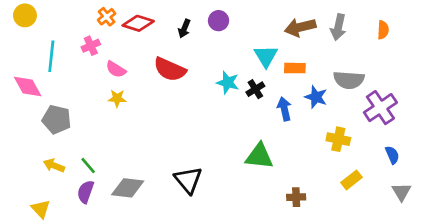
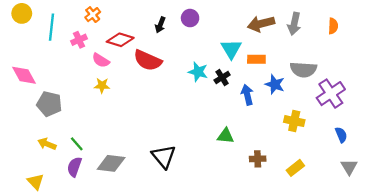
red diamond: (138, 23) -> (120, 40), moved
cyan line: (51, 56) -> (52, 27), moved
green triangle: (259, 156) -> (226, 136), size x0.7
yellow rectangle: (351, 180) -> (295, 168), moved
brown cross: (296, 197) -> (258, 159), moved

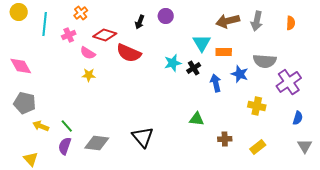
cyan star: (198, 72) -> (173, 63), turned -30
gray pentagon: (49, 104) -> (25, 103), moved
blue semicircle: (341, 135) -> (298, 118), turned 40

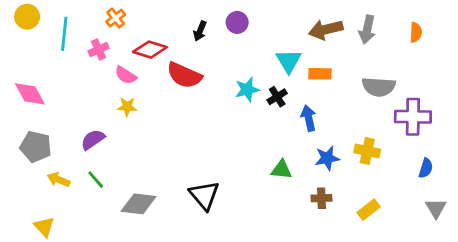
blue star: (240, 74) -> (327, 158), moved, turned -30
purple cross: (289, 82) -> (413, 117), turned 35
purple semicircle: (65, 146) -> (93, 140), moved, turned 36

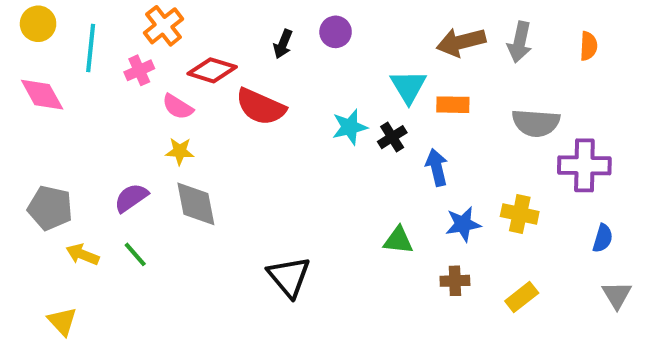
orange cross: (116, 18) -> (164, 26), size x1.4
pink diamond: (30, 94) -> (42, 95), moved
gray diamond: (139, 204) -> (196, 204), moved, turned 72

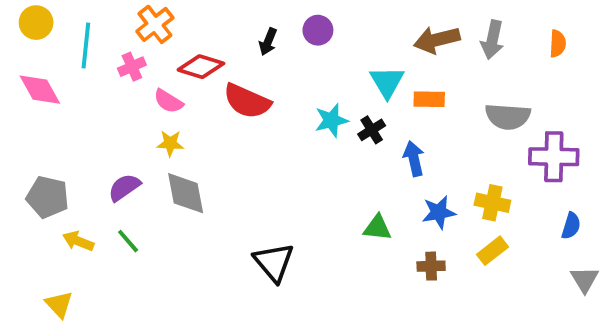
yellow rectangle: (522, 297) -> (492, 251), moved

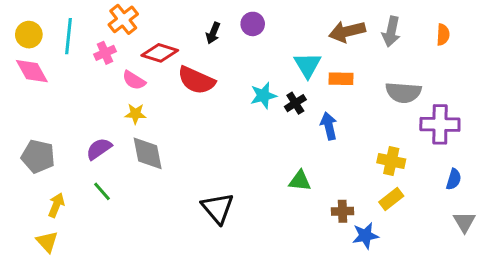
yellow circle: (36, 23) -> (29, 35), moved
blue star: (439, 212) -> (365, 236), moved
yellow arrow: (78, 241) -> (56, 205), moved, turned 90

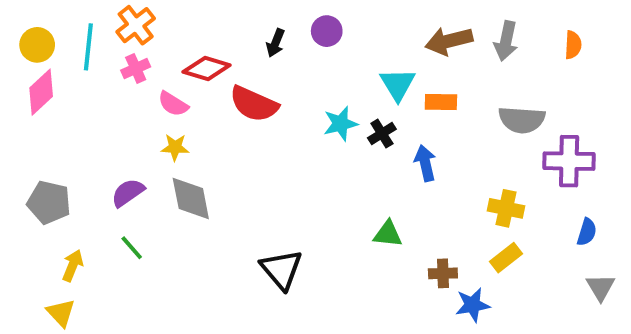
orange cross: (123, 19) -> (136, 25), moved
pink diamond: (32, 71) -> (41, 92), turned 76

